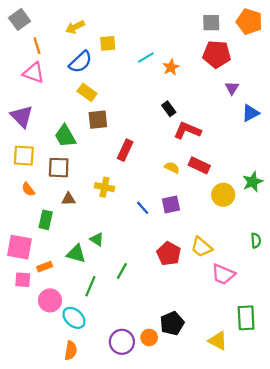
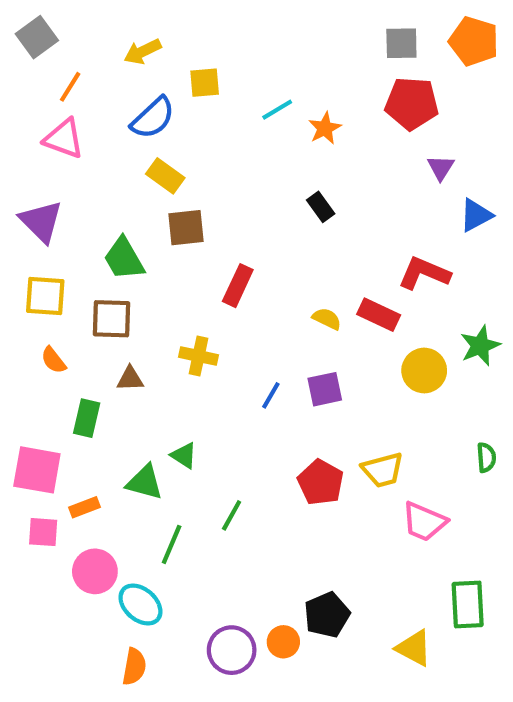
orange line: (37, 46) -> (70, 87), turned 49
red L-shape: (187, 130) -> (424, 273), moved
blue line: (143, 208) -> (271, 395), turned 72
yellow trapezoid: (201, 247) -> (383, 470), turned -55

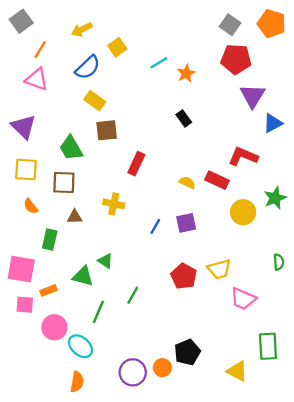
gray square: (401, 43) -> (230, 25), turned 36
yellow square: (205, 83) -> (117, 47), turned -30
purple triangle: (441, 168) -> (253, 96), size x1.6

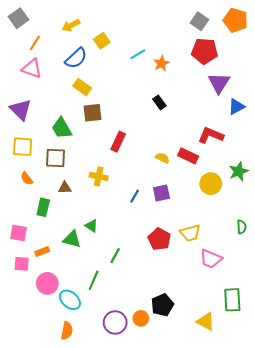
pink square: (21, 269) -> (19, 233), size x0.7
green line: (98, 312) -> (94, 280), moved

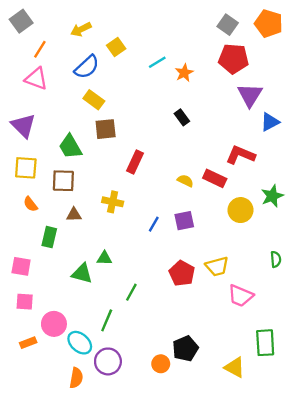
green triangle: (91, 226) -> (104, 258), turned -32
orange rectangle: (42, 252) -> (28, 343), moved
purple circle: (115, 322) -> (108, 361), moved

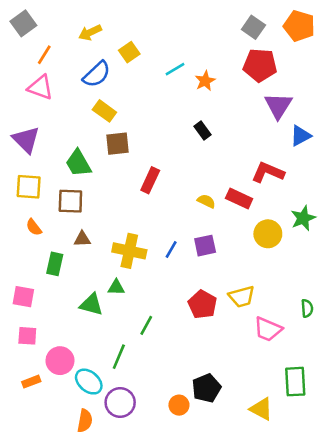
yellow cross: (113, 202) -> (129, 251), moved, size x1.4
green semicircle: (276, 259) -> (307, 308), moved

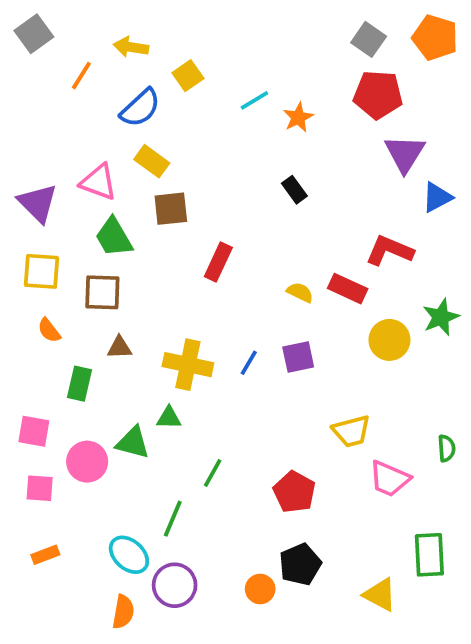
yellow arrow: (90, 32) -> (131, 47), turned 35
orange line: (44, 55) -> (81, 76), moved
pink triangle: (40, 87) -> (99, 182), moved
red pentagon: (202, 304) -> (294, 492), moved
pink circle: (60, 361) -> (87, 462), moved

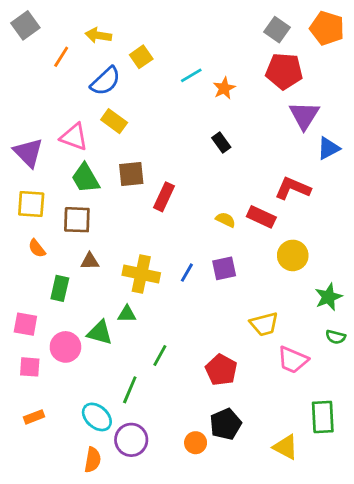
brown square: (171, 209) -> (131, 174), moved
green star: (441, 317) -> (328, 297), moved
green semicircle: (447, 448) -> (336, 337), turned 108

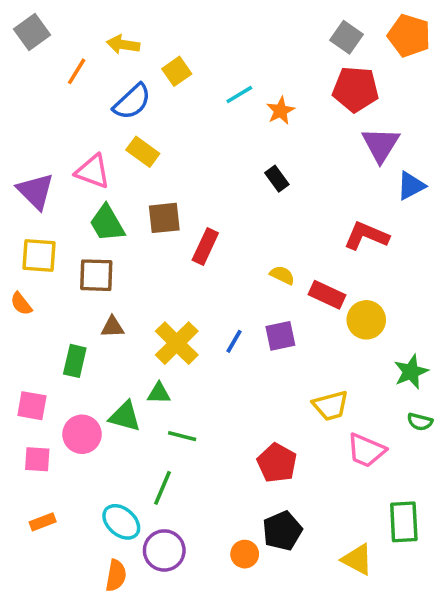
red rectangle: (261, 217) -> (327, 295), moved
orange semicircle: (37, 248) -> (21, 304), moved
yellow cross: (141, 274) -> (177, 343), turned 33
green line: (160, 356) -> (182, 436), moved, turned 75

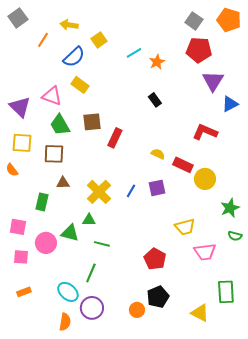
pink trapezoid: (366, 450) -> (205, 252), turned -30

